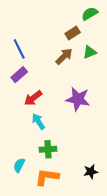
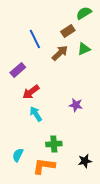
blue line: (19, 49) -> (35, 39), moved
purple star: (78, 99) -> (76, 105), moved, size x0.6
green cross: (48, 149) -> (54, 144), moved

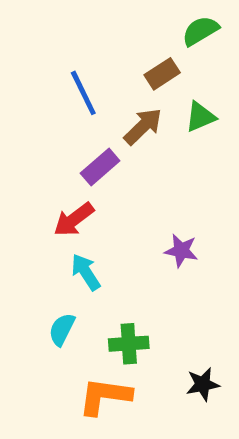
purple rectangle: (18, 70) -> (100, 167), moved
cyan semicircle: (18, 155) -> (62, 329), moved

